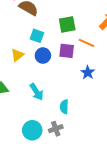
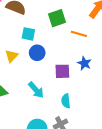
purple square: (67, 51) -> (62, 71), moved

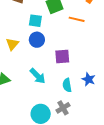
cyan square: (28, 34) -> (35, 21), moved
blue star: (84, 63) -> (89, 79), moved

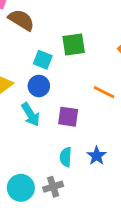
orange line: (77, 19) -> (104, 92), moved
cyan arrow: (38, 76) -> (31, 115), moved

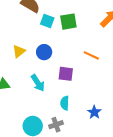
cyan square: (43, 60) -> (47, 21), moved
cyan arrow: (31, 115) -> (38, 83), moved
blue star: (97, 156) -> (94, 112), moved

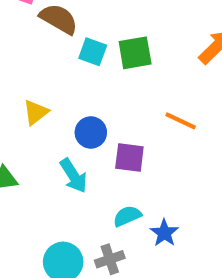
blue circle: (44, 52) -> (91, 132), moved
cyan semicircle: (65, 103) -> (127, 216), turned 64
blue star: (94, 112) -> (164, 233), moved

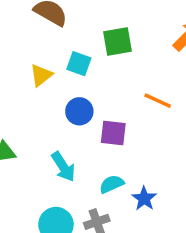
cyan square: (93, 52) -> (79, 64), moved
yellow triangle: (36, 112) -> (41, 75), moved
cyan arrow: (73, 176) -> (63, 167), moved

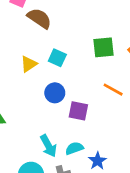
green square: (118, 41) -> (103, 47), moved
cyan arrow: (63, 167) -> (48, 146), moved

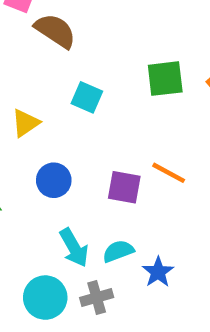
yellow triangle: (29, 64) -> (25, 123), moved
orange line: (113, 90) -> (169, 173), moved
blue circle: (55, 93) -> (54, 180), moved

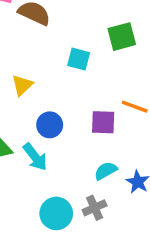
cyan square: (87, 97) -> (79, 59), moved
cyan arrow: (74, 248) -> (35, 157), moved

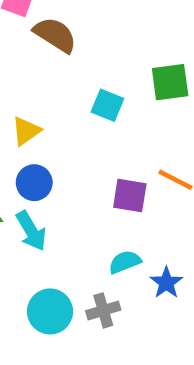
blue circle: (50, 125) -> (34, 183), moved

